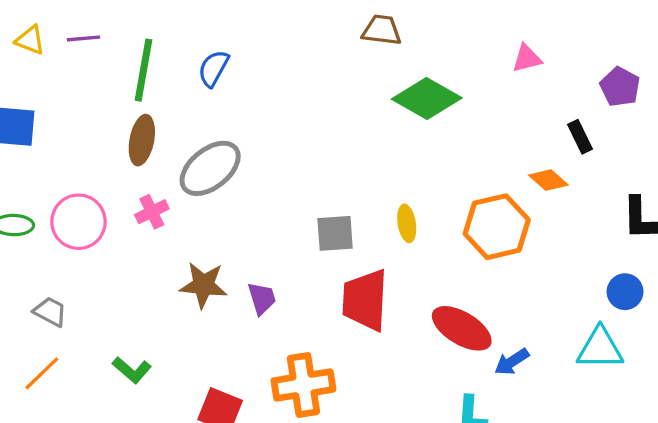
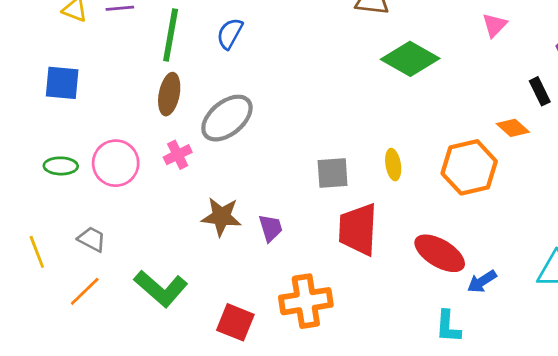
pink triangle: (527, 58) -> (495, 25), turned -32
green L-shape: (132, 370) -> (161, 288), size x1.6

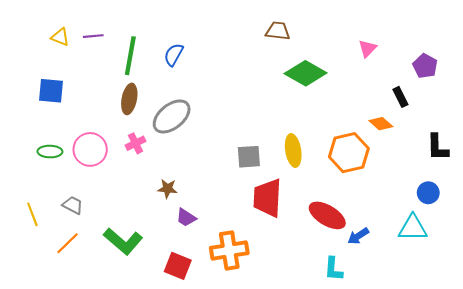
yellow ellipse: (393, 165) -> (293, 150), size x1.4
brown star: (221, 217) -> (167, 189), size x0.7
purple trapezoid: (271, 228) -> (186, 218), moved, turned 140

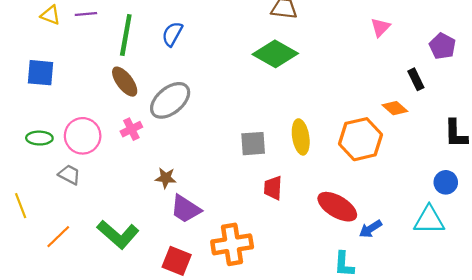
green diamond: (306, 73) -> (275, 54), moved
brown ellipse: (129, 99) -> (125, 82), turned -48
red trapezoid: (267, 198) -> (273, 188), size x0.6
gray trapezoid: (73, 205) -> (69, 175), moved
purple trapezoid: (186, 218) -> (186, 209), size x1.4

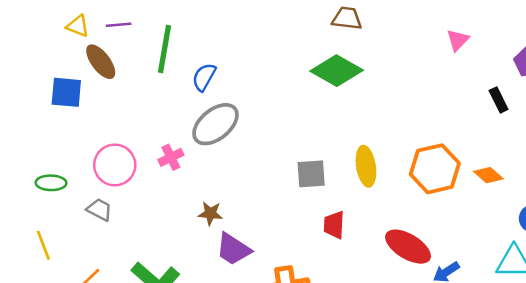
blue semicircle: (172, 34) -> (204, 77), moved
brown ellipse: (125, 82) -> (101, 62), moved
orange diamond: (395, 108) -> (488, 175), moved
green ellipse: (39, 138) -> (51, 183), moved

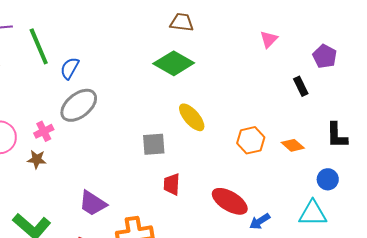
green line: (164, 49) -> (39, 46), turned -33
yellow ellipse: (366, 166) -> (192, 117), moved, turned -32
orange hexagon: (435, 169) -> (251, 140), size x0.7
brown star: (210, 213) -> (37, 159), moved

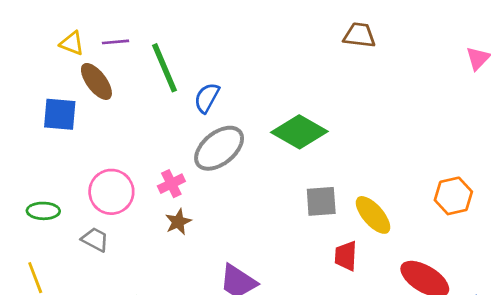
green diamond: (174, 63) -> (299, 132), moved
yellow ellipse: (192, 117) -> (373, 215), moved
brown star: (37, 159) -> (178, 222), moved, turned -30

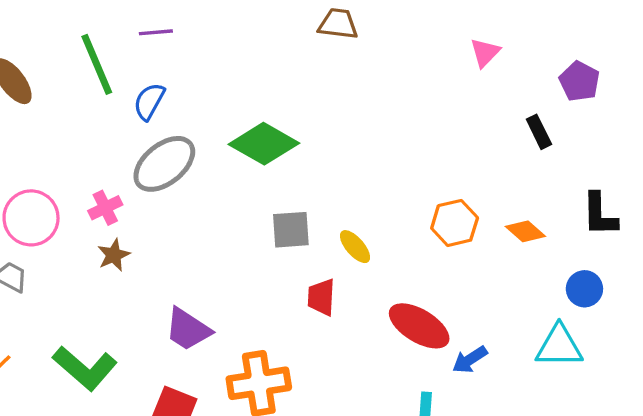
purple line: (116, 42) -> (156, 32), moved
yellow ellipse: (373, 215) -> (355, 247), size x0.7

